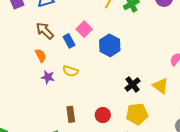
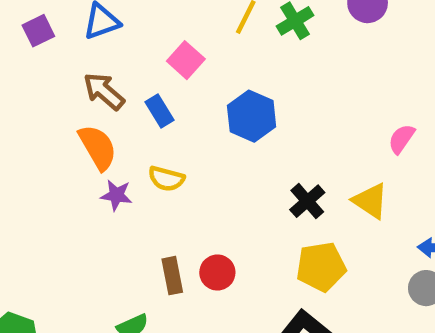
pink square: (84, 29) -> (186, 60), moved
orange semicircle: (41, 55) -> (98, 147), size x1.5
red circle: (103, 115) -> (217, 272), moved

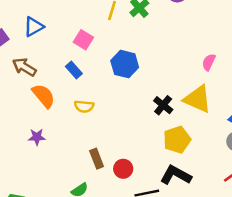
brown arrow: (104, 91) -> (24, 67), moved
purple star: (116, 195) -> (37, 137), moved
yellow triangle: (370, 201) -> (198, 99), size x1.4
red circle: (217, 272) -> (123, 169), moved

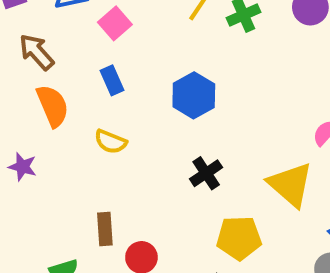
pink square: (83, 40) -> (115, 23), moved
black cross: (163, 105) -> (206, 173), moved

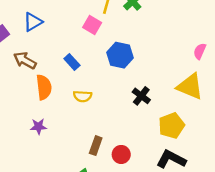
pink square: (115, 23) -> (92, 25), moved
orange semicircle: (53, 106) -> (44, 87), turned 35
brown rectangle: (105, 229) -> (96, 146), turned 42

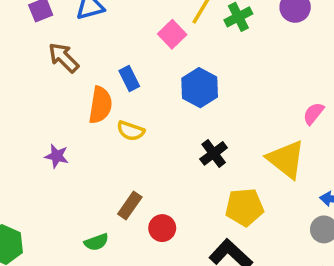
orange semicircle: (44, 87) -> (100, 105), moved

